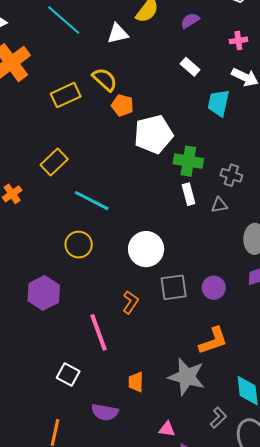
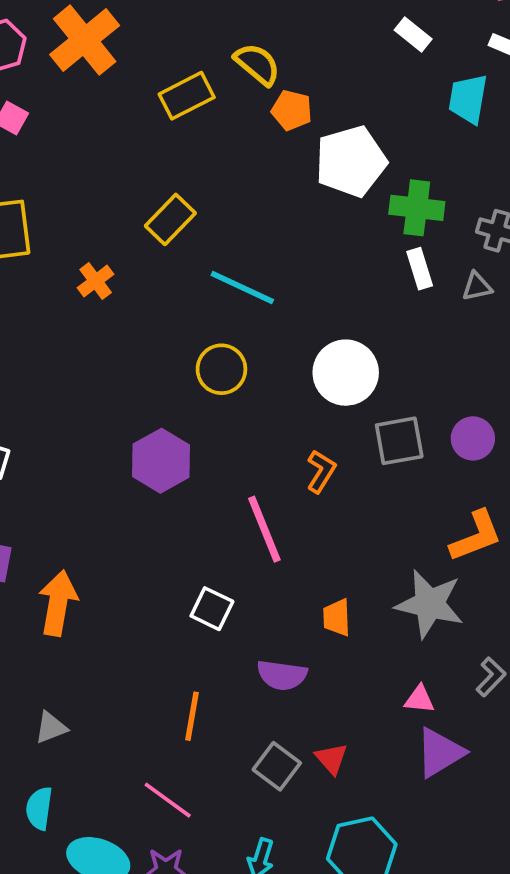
pink triangle: (167, 429) -> (419, 699), moved

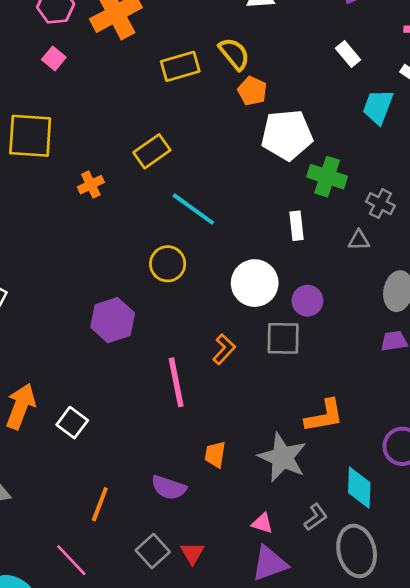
white rectangle: (420, 269) -> (297, 226), moved
purple circle: (473, 438) -> (307, 301), moved
white square: (212, 609) -> (72, 423), moved

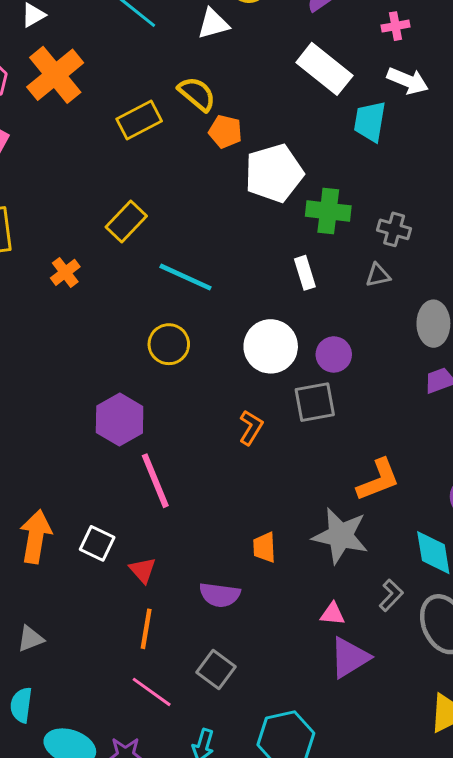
white rectangle: (348, 54) -> (324, 69), size x1.8
pink line: (176, 382) -> (155, 481), moved
red triangle: (192, 553) -> (143, 570), moved
pink line: (71, 560) -> (152, 692), moved

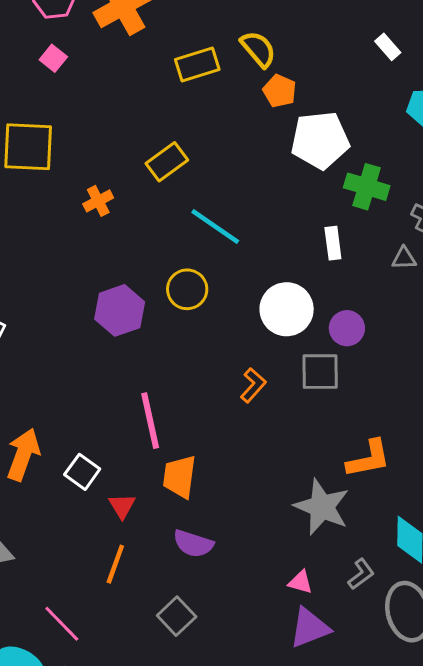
white rectangle: (324, 69) -> (388, 47), size x0.5
purple hexagon: (120, 419) -> (120, 310), moved
orange trapezoid: (264, 547) -> (180, 477), moved, size x1.4
pink line: (152, 692) -> (62, 624), moved

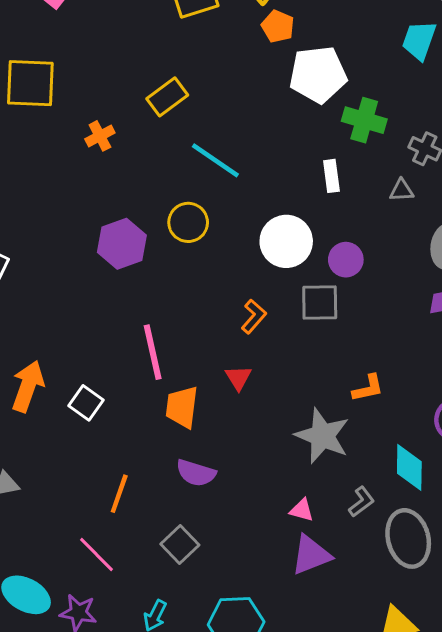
orange L-shape: (369, 459) -> (368, 388), size x0.7
red triangle: (122, 506) -> (238, 378), moved
pink line: (62, 624) -> (96, 555), moved

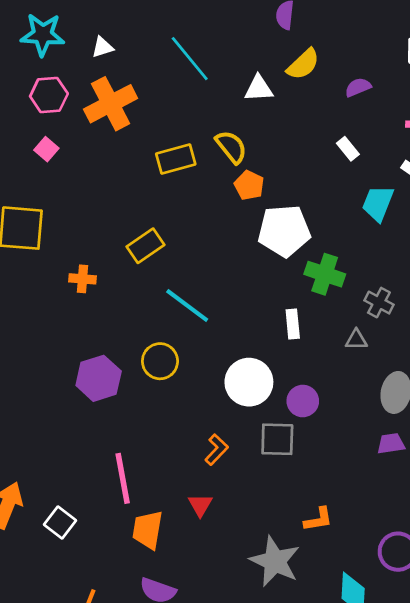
orange cross: (100, 136) -> (82, 279), turned 30

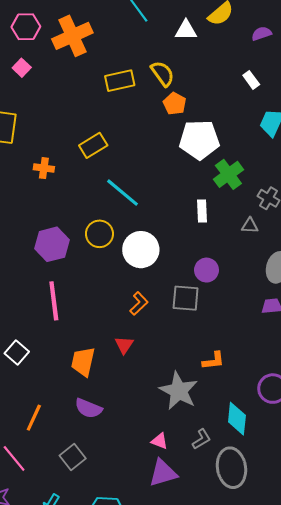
green cross: (325, 274) -> (228, 174), turned 32
white circle: (249, 382) -> (141, 250), moved
pink line: (123, 478) -> (54, 301), moved

